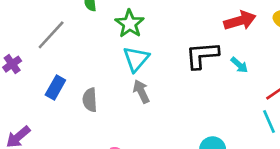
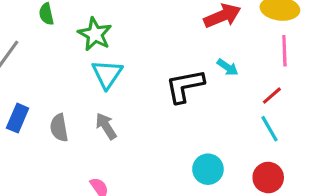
black L-shape: (202, 55) -> (185, 86), moved
gray arrow: (141, 91) -> (106, 126), moved

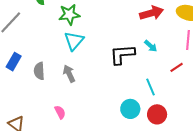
green star: (95, 34) -> (69, 15), turned 30
cyan line: (269, 129) -> (151, 87), moved
red circle: (268, 178) -> (157, 114), moved

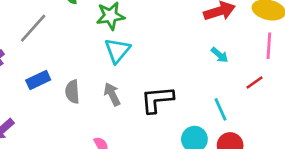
black L-shape: (122, 54) -> (157, 100), moved
blue rectangle: (14, 62) -> (38, 80), turned 36

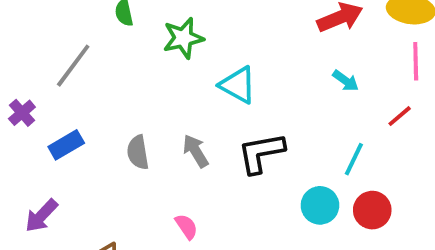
cyan triangle: (117, 51) -> (238, 85), moved, turned -36
blue rectangle: (38, 80) -> (66, 145), moved
cyan line: (221, 109) -> (354, 159), turned 55

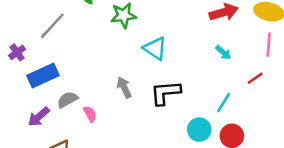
blue rectangle: (66, 145) -> (43, 75), size x1.4
gray semicircle: (138, 152) -> (68, 100), moved, turned 65
purple arrow: (41, 216) -> (39, 117), moved
pink semicircle: (186, 227) -> (90, 114), moved

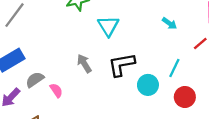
cyan triangle: (155, 48) -> (108, 26), turned 30
cyan circle: (199, 130) -> (148, 85), moved

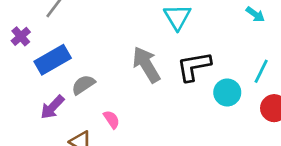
gray arrow: (84, 64) -> (146, 65), size x1.5
pink semicircle: (56, 90) -> (112, 119), moved

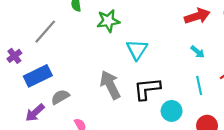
cyan line: (261, 71) -> (199, 85), moved, turned -42

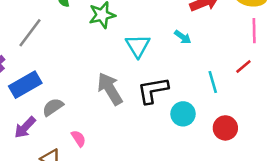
cyan arrow: (198, 52) -> (183, 37), moved

